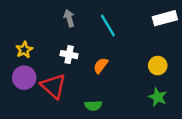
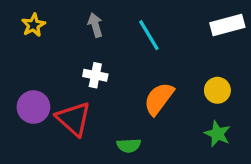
yellow star: (24, 50) -> (33, 25), moved
orange semicircle: (101, 66) -> (159, 99), moved, size x1.5

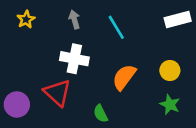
white cross: (95, 75) -> (74, 59), size x1.5
purple circle: (33, 107) -> (17, 104), moved
green semicircle: (129, 145) -> (101, 114), turned 66

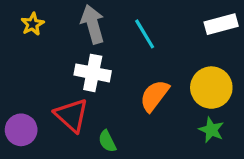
gray arrow: (74, 19) -> (93, 24), size x1.6
yellow circle: (170, 70) -> (211, 88), size x1.6
green semicircle: (101, 114) -> (107, 141), moved

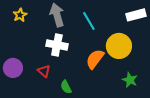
yellow circle: (211, 88) -> (119, 46), moved
red triangle: (72, 115) -> (44, 71), size x0.6
purple circle: (21, 130) -> (13, 68), moved

